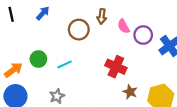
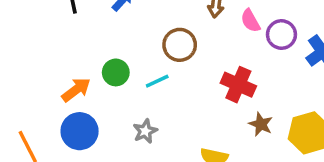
brown circle: (79, 30) -> (180, 45), moved

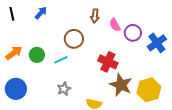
orange arrow: (76, 90) -> (14, 53), moved
brown star: (261, 124) -> (121, 85), size x1.6
gray star: (145, 131) -> (64, 89), moved

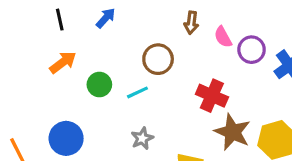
orange arrow: (14, 53) -> (63, 62), moved

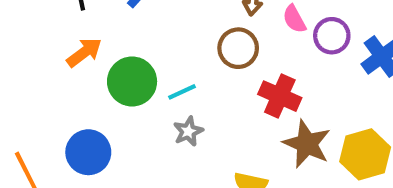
brown circle: (158, 59) -> (238, 48), moved
green circle: (99, 85) -> (132, 81), size x1.5
gray star: (142, 138) -> (188, 131), moved

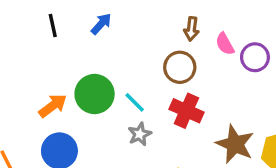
orange arrow: (84, 52) -> (53, 106), moved
cyan line: (182, 92) -> (135, 102), turned 70
red cross: (280, 96) -> (186, 111), moved

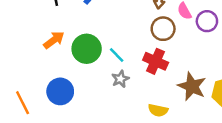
brown circle: (180, 67) -> (163, 29), moved
orange arrow: (53, 106) -> (54, 40), moved

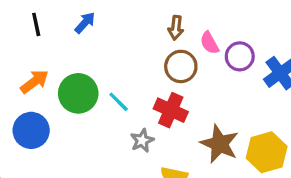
gray star: (120, 79) -> (142, 140), moved
blue circle: (60, 91) -> (31, 130), moved

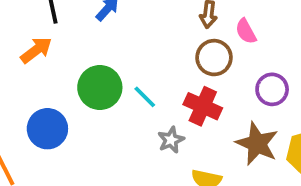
purple circle: (240, 56) -> (272, 89), moved
orange arrow: (34, 82) -> (36, 50), moved

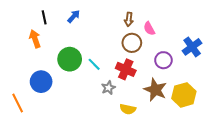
orange arrow: (36, 50) -> (35, 39), turned -72

